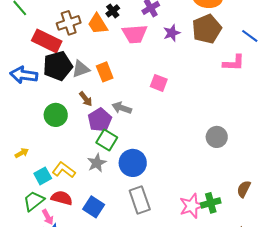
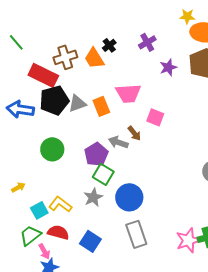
pink trapezoid: (135, 34) -> (128, 93), moved
brown arrow: (86, 99) -> (134, 133), moved

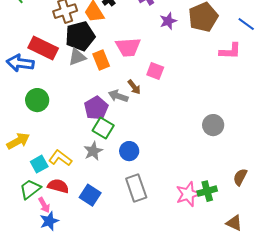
red rectangle: (43, 75) -> (43, 48), moved
black pentagon: (54, 100) -> (80, 36), moved
green circle: (52, 149) -> (37, 100), moved
yellow arrow: (18, 187) -> (18, 141), size x1.6
blue circle: (129, 197) -> (129, 151), size x0.7

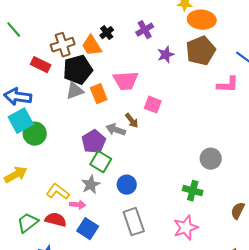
red rectangle: (43, 48) -> (41, 65), moved, size x0.7
cyan square: (39, 164) -> (21, 121), moved, size x1.4
green cross: (207, 191) -> (193, 191), moved, turned 30
pink arrow: (44, 205) -> (78, 205), moved, turned -56

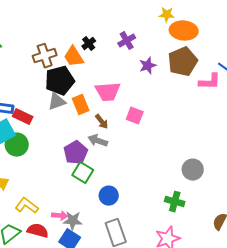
red rectangle: (41, 65) -> (23, 117), moved
pink L-shape: (228, 85) -> (210, 82), moved
brown arrow: (132, 121) -> (102, 122), moved
gray star: (91, 185) -> (73, 221), moved, turned 30
yellow L-shape: (58, 192) -> (27, 206), moved

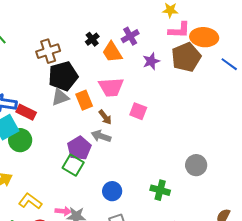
orange ellipse: (184, 31) -> (204, 37), moved
orange trapezoid: (74, 57) -> (112, 52), moved
pink L-shape: (210, 82) -> (179, 30), moved
green square: (83, 173) -> (73, 165), moved
green cross: (175, 202) -> (160, 190), moved

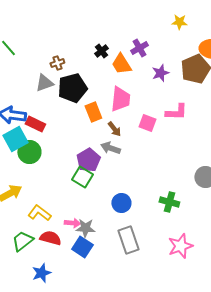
pink L-shape: (179, 30) -> (176, 112), moved
brown cross: (48, 51) -> (57, 63), size x0.6
pink trapezoid: (111, 87) -> (120, 99), turned -80
gray triangle: (60, 97) -> (44, 83), moved

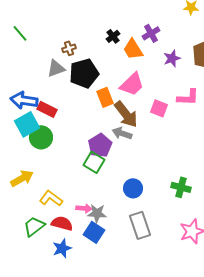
pink trapezoid: (120, 99) -> (132, 84), turned 40
brown arrow: (114, 129) -> (126, 114), size x1.8
blue star: (41, 273) -> (62, 248), moved

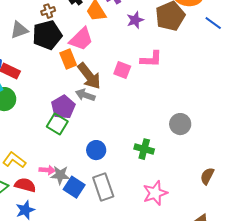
brown cross: (69, 48) -> (48, 11), moved
pink trapezoid: (132, 84) -> (81, 39), moved
blue square: (94, 232) -> (74, 187), moved

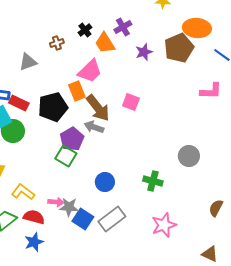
black pentagon: (47, 35) -> (53, 107), moved
pink L-shape: (151, 59) -> (211, 91), moved
gray rectangle: (103, 187) -> (112, 219), turned 72

